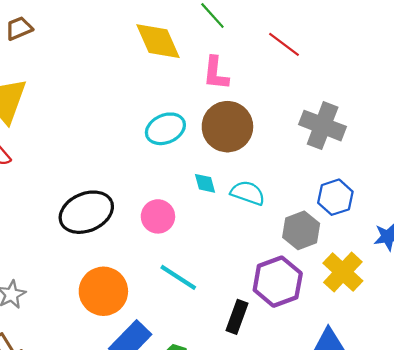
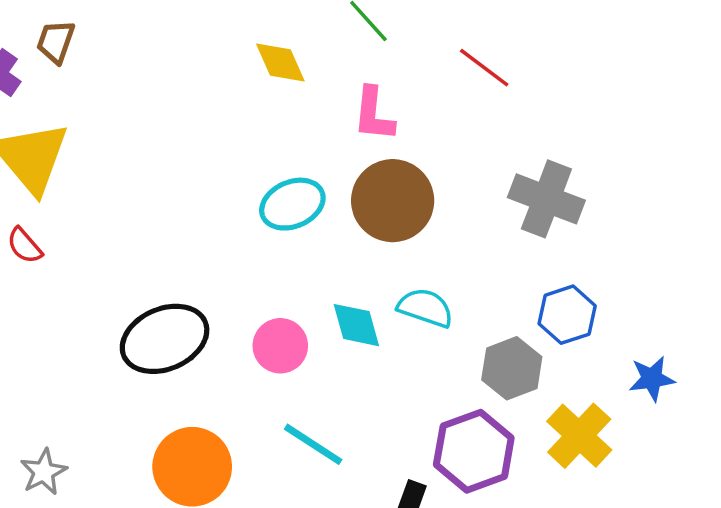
brown trapezoid: (19, 28) -> (56, 42), turned -48
yellow diamond: (158, 41) -> (280, 62), size x0.7
cyan diamond: (205, 183) -> (356, 325), moved, size x1.4

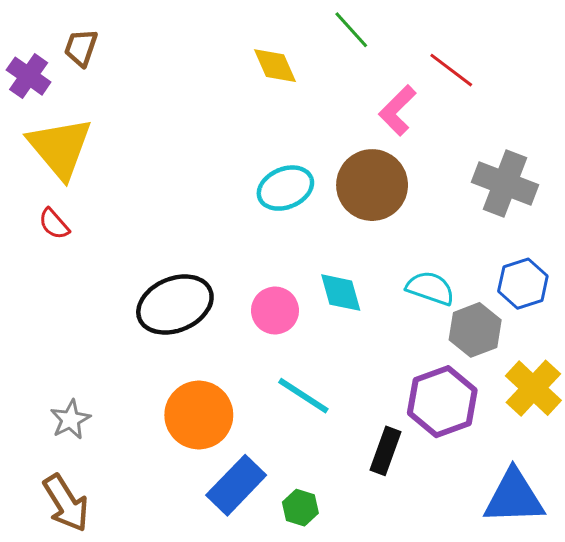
pink L-shape: (374, 114) -> (397, 110), moved, turned 39
cyan semicircle: (425, 308) -> (430, 288), moved

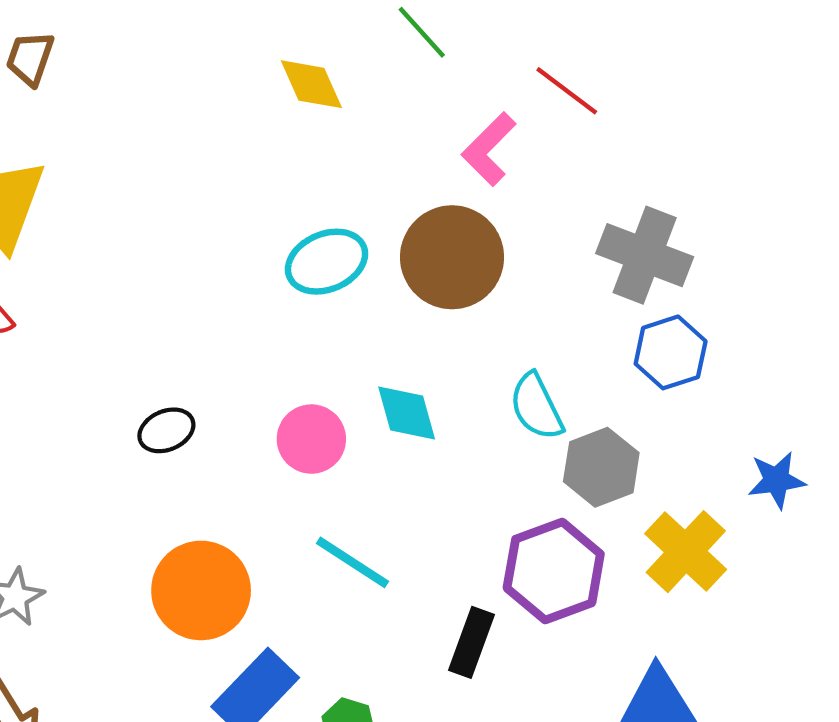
blue hexagon: (523, 284) -> (671, 352), moved
cyan semicircle: (430, 288) -> (536, 407), turned -135
black ellipse: (175, 305) -> (166, 430), size x0.5

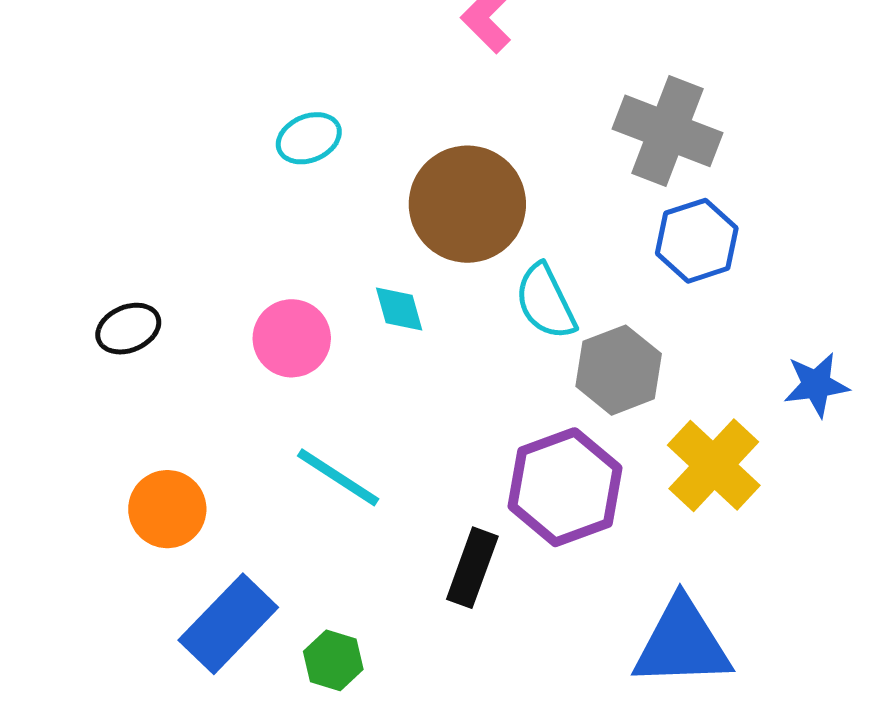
brown circle: (452, 257) -> (467, 204), moved
cyan ellipse: (327, 262) -> (309, 138), size x0.7
cyan diamond: (407, 413) -> (399, 309), size x0.7
orange circle: (201, 590) -> (167, 509), size x0.7

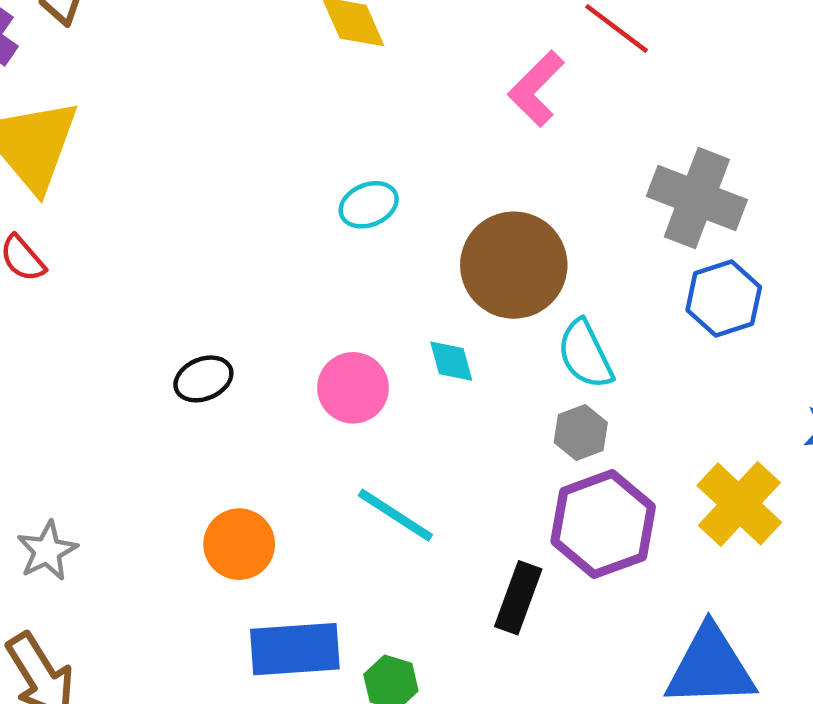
gray hexagon: (619, 370) -> (581, 433), moved, size x0.7
blue rectangle: (228, 624) -> (295, 649), turned 42

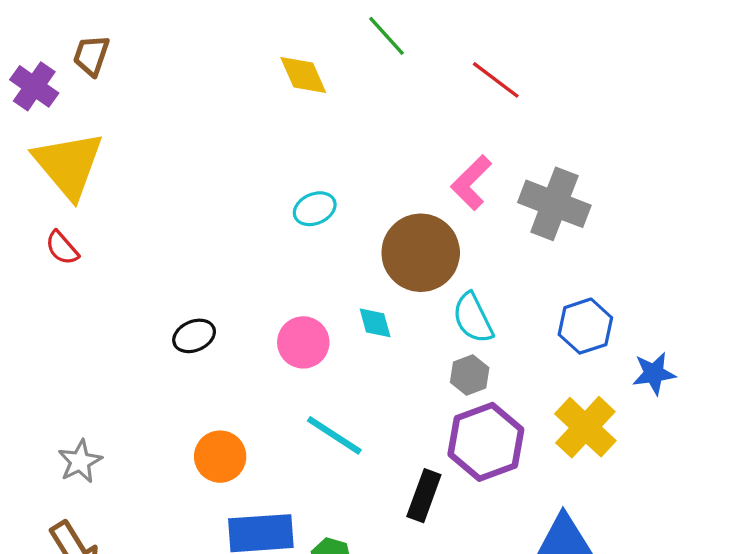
pink L-shape: (536, 89) -> (471, 183), moved
blue hexagon: (724, 299) -> (585, 326), moved

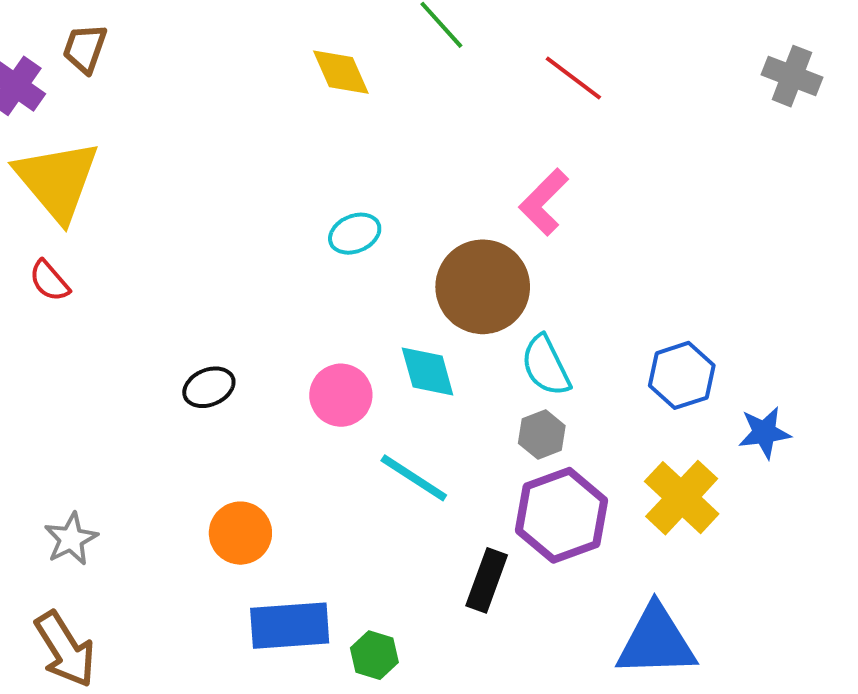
gray cross: (554, 204) -> (792, 76), moved, size x0.7
cyan diamond: (375, 323) -> (428, 372), size x1.4
cyan line: (334, 435) -> (414, 478), moved

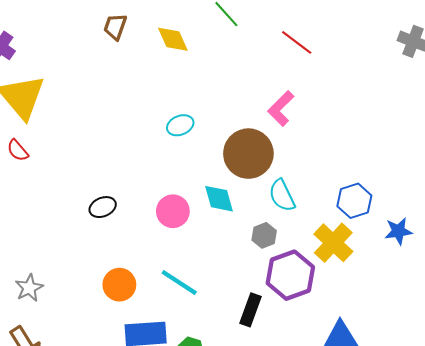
brown trapezoid: (85, 48) -> (115, 27), moved
gray hexagon: (542, 435) -> (264, 235), moved
cyan line: (414, 478) -> (179, 283), moved
yellow cross: (682, 498) -> (333, 243), moved

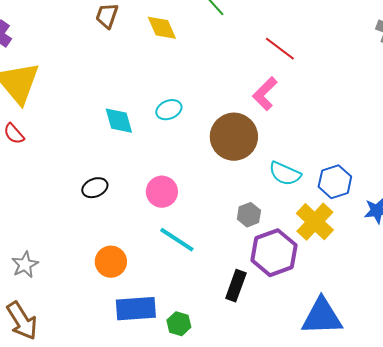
red line: (297, 42) -> (280, 49), moved
cyan semicircle: (282, 196) -> (285, 174), moved, turned -40
cyan diamond: (219, 199) -> (119, 121), moved
cyan line: (179, 283) -> (177, 240), moved

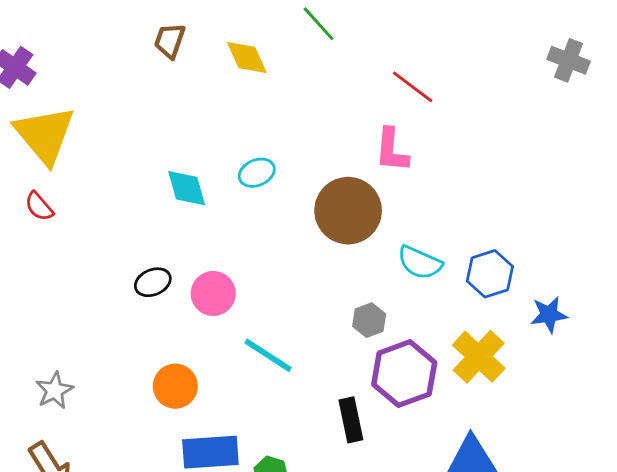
pink L-shape: (265, 94) -> (392, 150), turned -40
pink circle: (162, 192) -> (213, 293), moved
yellow cross: (315, 222) -> (479, 357), moved
black rectangle: (236, 286) -> (351, 420), turned -32

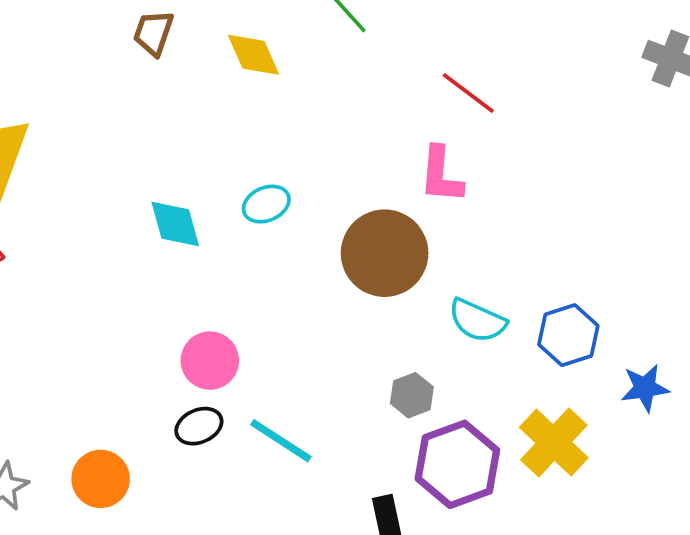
black ellipse: (153, 282) -> (199, 426), moved
orange circle: (175, 386) -> (101, 479), moved

